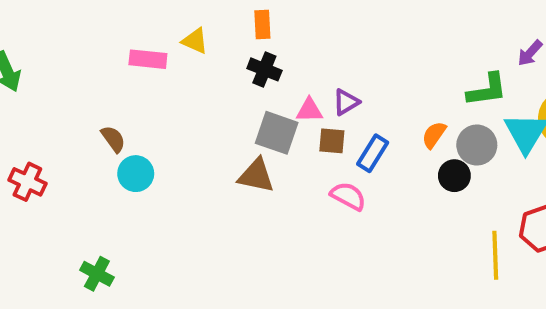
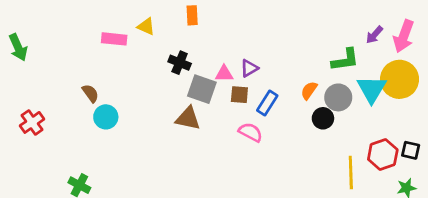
black cross: (264, 69) -> (180, 63), moved
red cross: (27, 182) -> (32, 122), turned 30

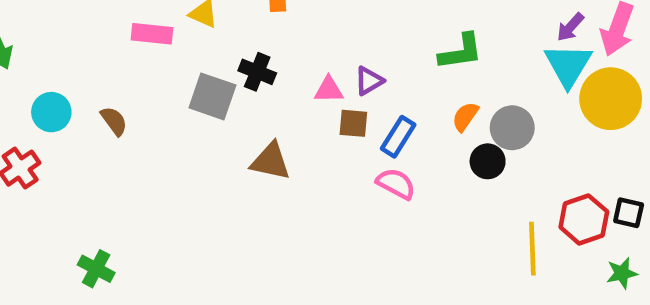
green L-shape: (345, 60) -> (461, 52), moved
gray square: (202, 89) -> (212, 96), moved
cyan triangle: (372, 89) -> (568, 65), moved
cyan circle: (106, 117) -> (51, 112), moved
pink semicircle: (251, 132) -> (396, 184), moved

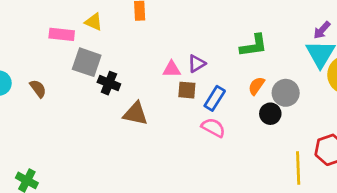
black cross: (257, 72) -> (109, 83), moved
gray square: (212, 96) -> (87, 62), moved

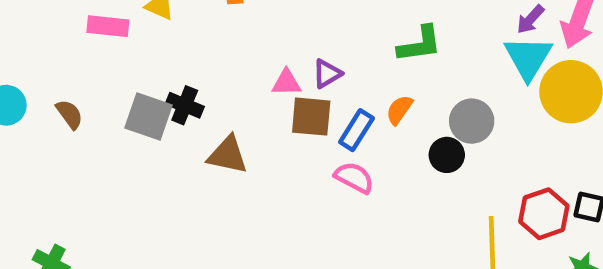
gray square: (87, 62) -> (149, 117), moved
orange semicircle: (256, 86) -> (399, 110), moved
brown square: (187, 90) -> (311, 117), size x1.4

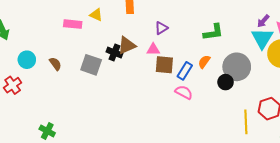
purple triangle: (327, 74) -> (161, 28), moved
black cross: (185, 105) -> (114, 53), moved
gray circle: (472, 121) -> (237, 67), size x1.4
brown triangle: (228, 155) -> (127, 45), moved, turned -36

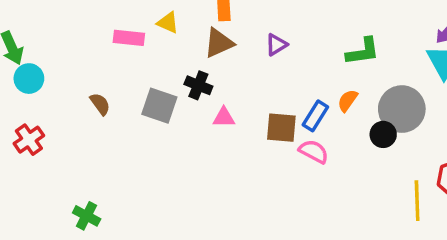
brown triangle: (127, 45) -> (219, 43), moved
pink triangle: (153, 50) -> (224, 118), moved
cyan circle: (27, 60) -> (29, 79), moved
brown square: (164, 65) -> (281, 128), moved

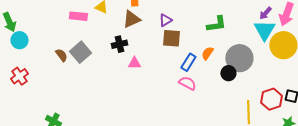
black cross: (198, 85) -> (119, 44), turned -35
gray square: (159, 106) -> (80, 52), moved, turned 30
brown square: (281, 128) -> (171, 38), moved

